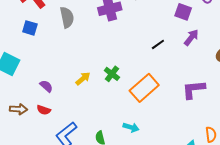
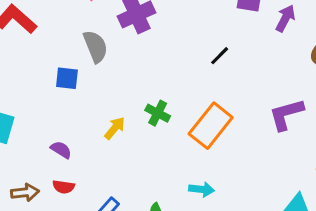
gray semicircle: (67, 17) -> (96, 47), moved
blue square: (30, 28) -> (67, 78), moved
purple arrow: (191, 37) -> (285, 18), moved

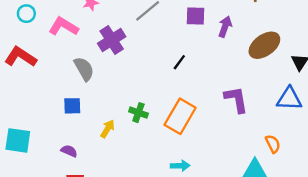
blue square: (67, 78) -> (72, 106), moved
purple L-shape: (286, 114) -> (236, 99), turned 104

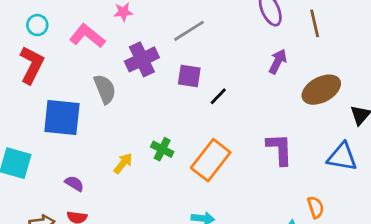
cyan circle: (26, 14) -> (37, 25), moved
purple square: (196, 16) -> (189, 76), moved
red L-shape: (20, 57) -> (32, 65), turned 76
blue square: (72, 106) -> (62, 118), moved, size x1.8

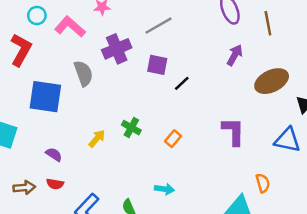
cyan circle: (37, 25) -> (37, 16), moved
orange rectangle: (211, 160) -> (173, 139), size x0.5

